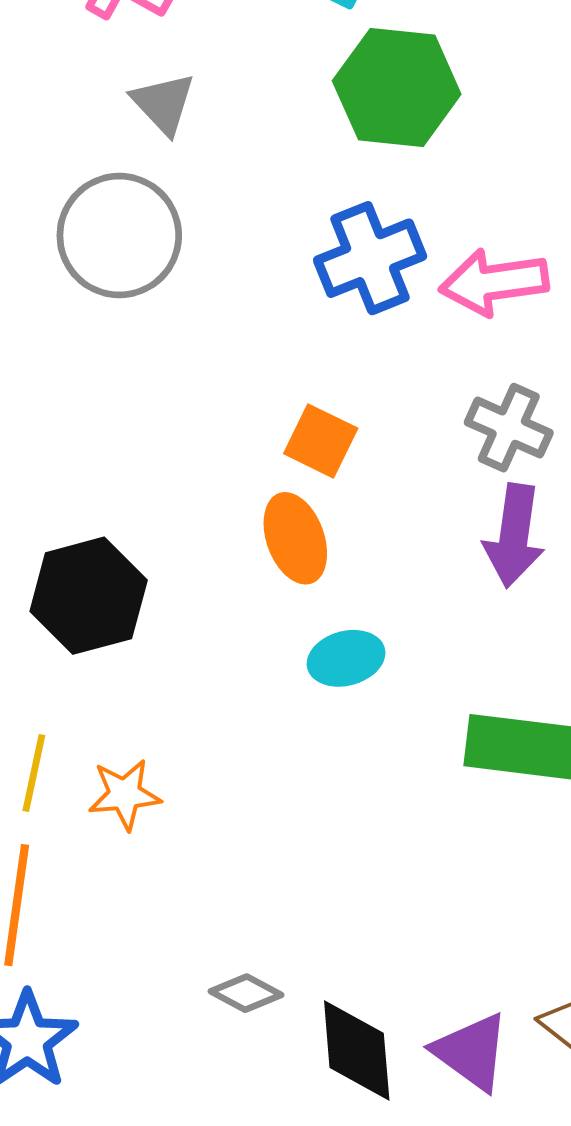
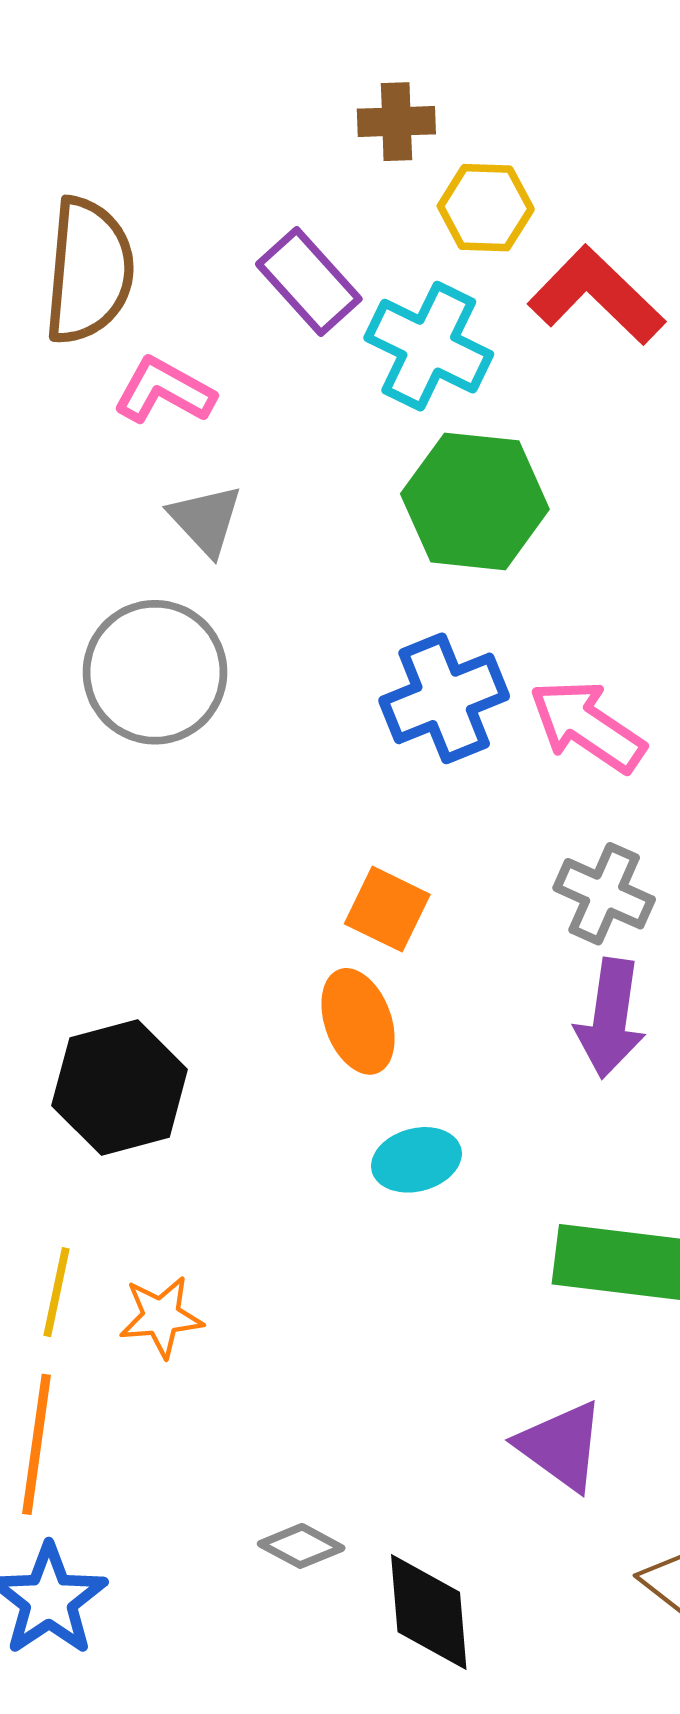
pink arrow: (494, 282) -> (587, 726), turned 42
purple triangle: (471, 1052) -> (561, 1446), moved

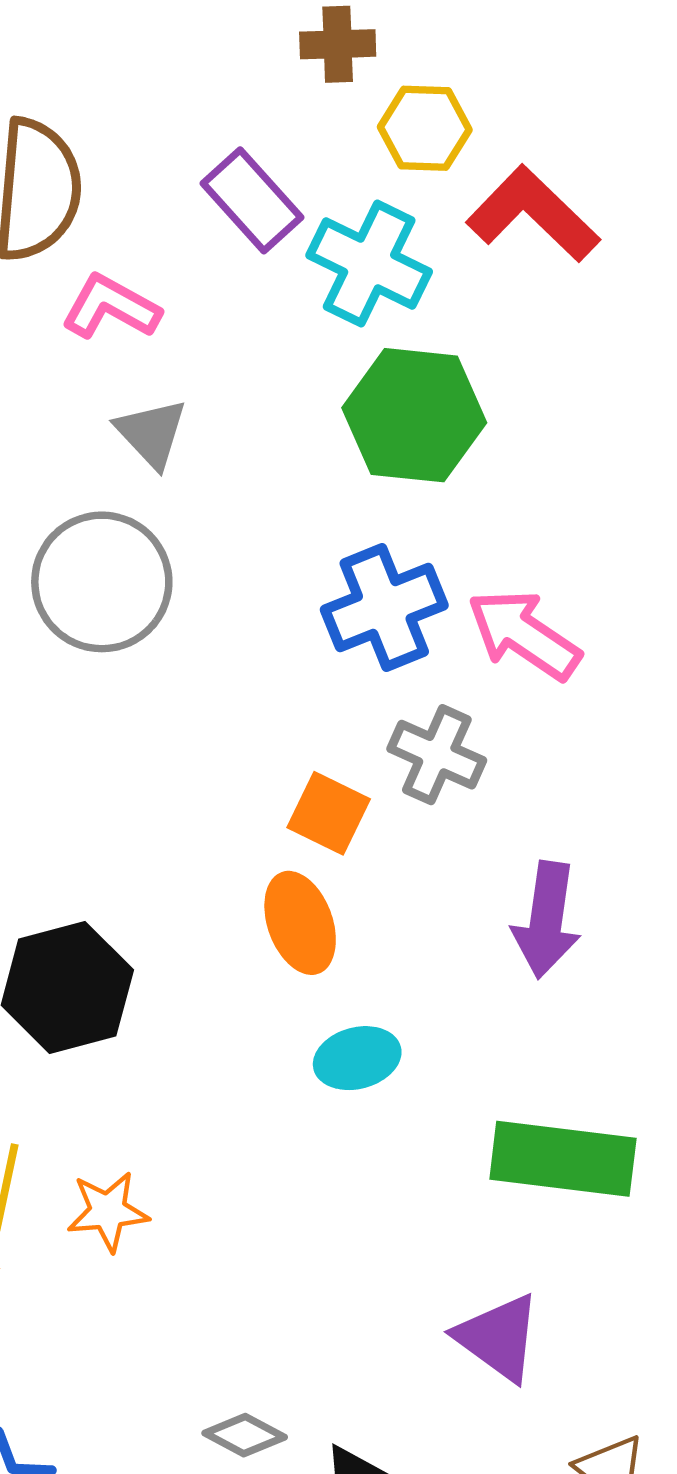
gray cross: (604, 894) -> (437, 755), moved

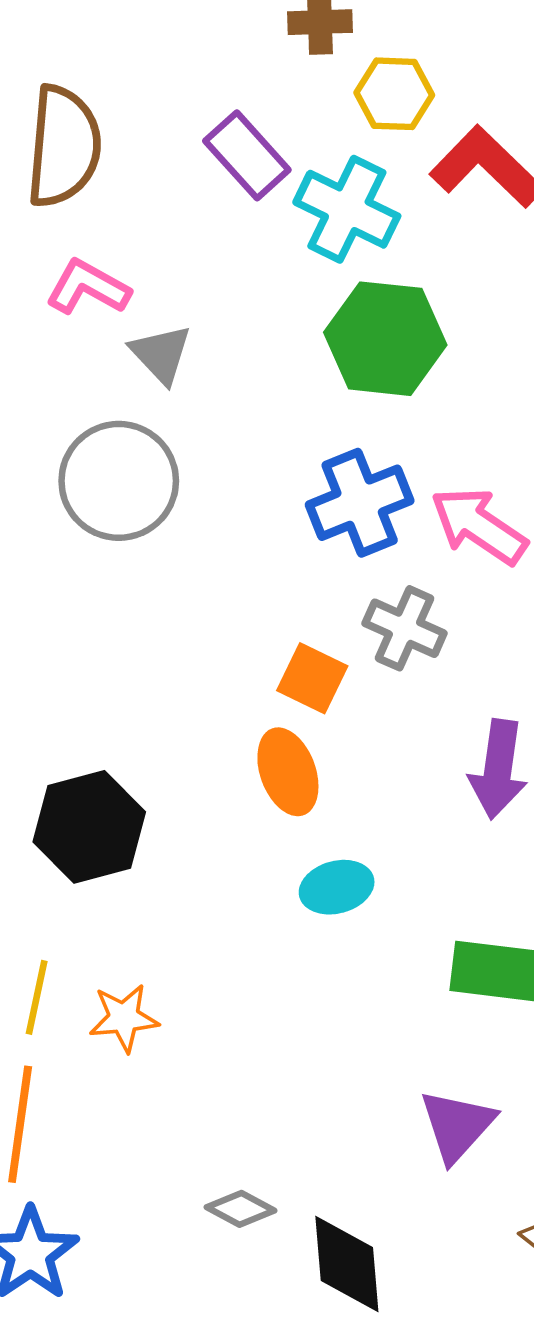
pink L-shape: (111, 307) -> (88, 287), moved
purple triangle: (498, 1337) -> (457, 1126), turned 36

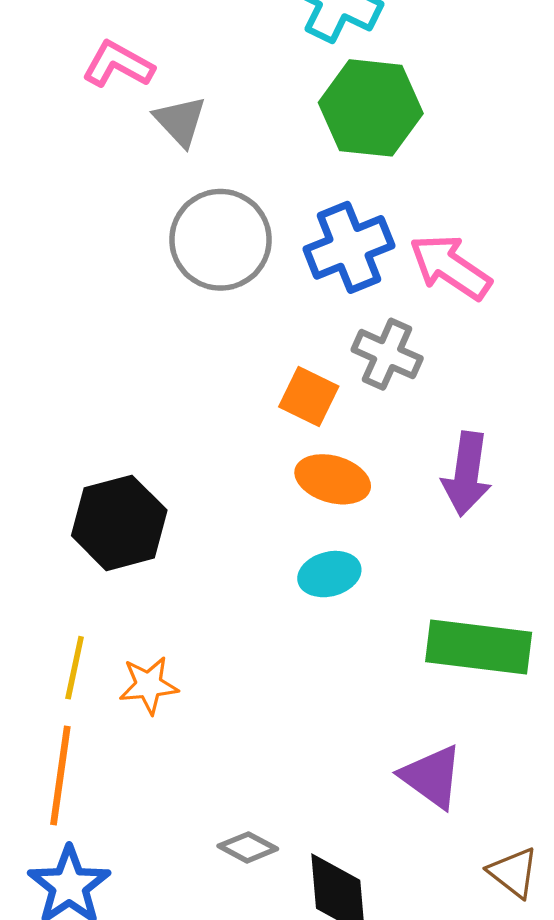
gray circle: (119, 481) -> (220, 240), moved
orange ellipse: (288, 772) -> (333, 479), moved, turned -54
purple triangle: (457, 1126) -> (432, 777), turned -36

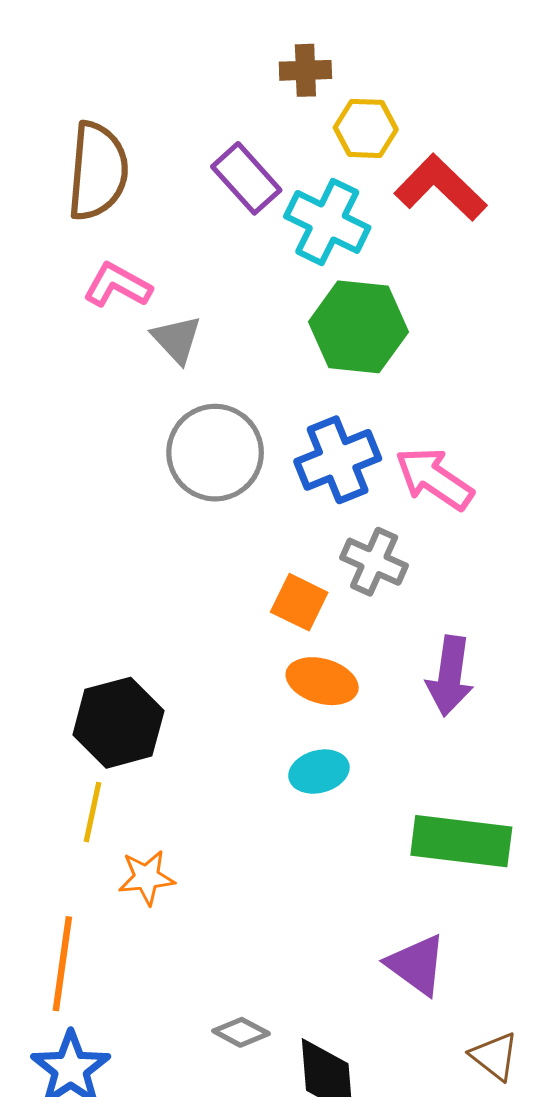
yellow line: (75, 668) -> (92, 812), moved

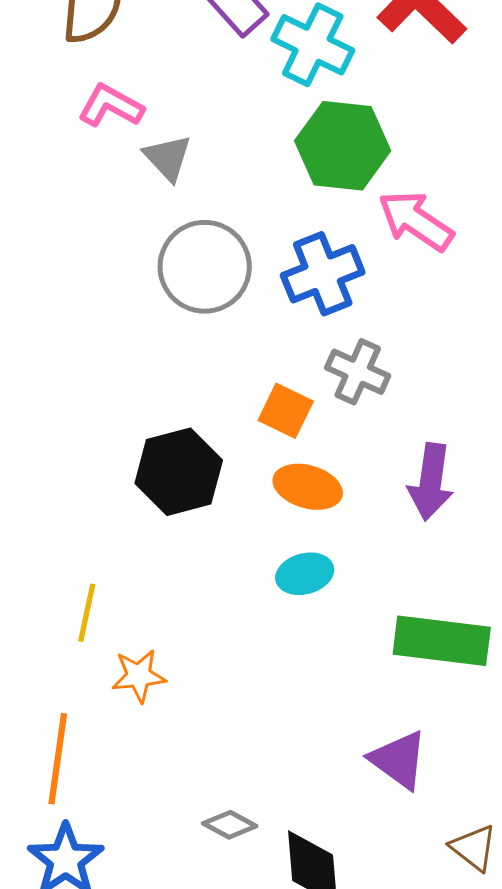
pink arrow: (434, 479) -> (416, 221), moved
black hexagon: (118, 723) -> (179, 472), moved

